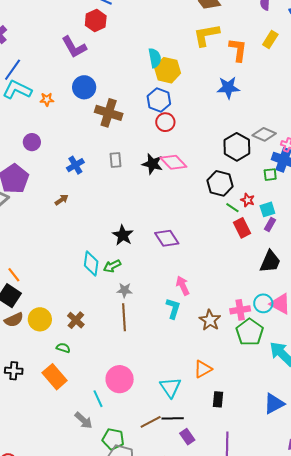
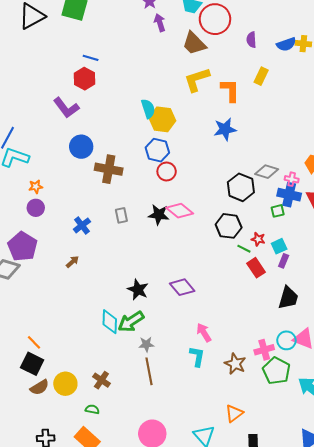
orange star: (47, 99) -> (36, 187), moved
green arrow: (112, 266) -> (131, 322), size x1.5

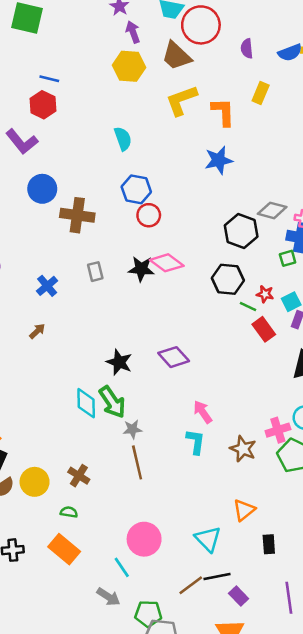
yellow hexagon: (162, 119) -> (129, 66), moved
green arrow: (131, 322) -> (112, 402), turned -88

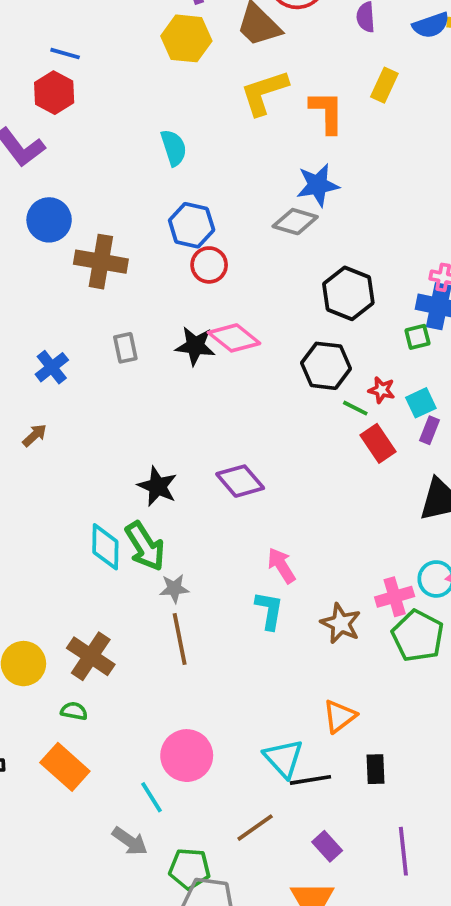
gray diamond: (272, 210) -> (295, 222), moved
brown cross: (79, 476) -> (91, 656), size x1.4
black line: (217, 577) -> (310, 780), moved

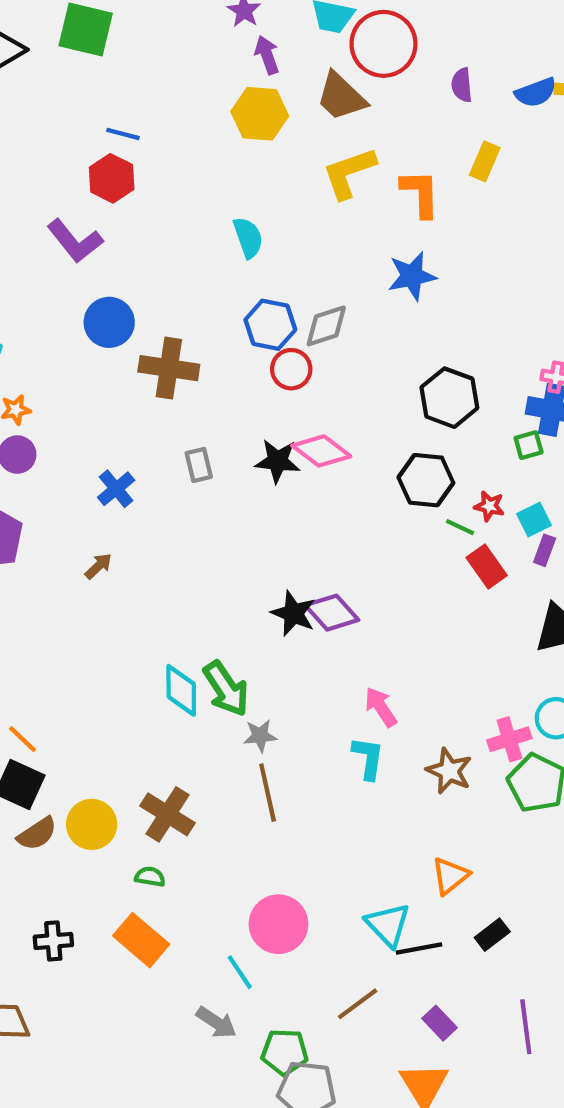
gray diamond: (295, 222) -> (326, 326), moved, turned -33
black star: (157, 486) -> (293, 613), moved
black rectangle: (375, 769) -> (492, 935), turned 56

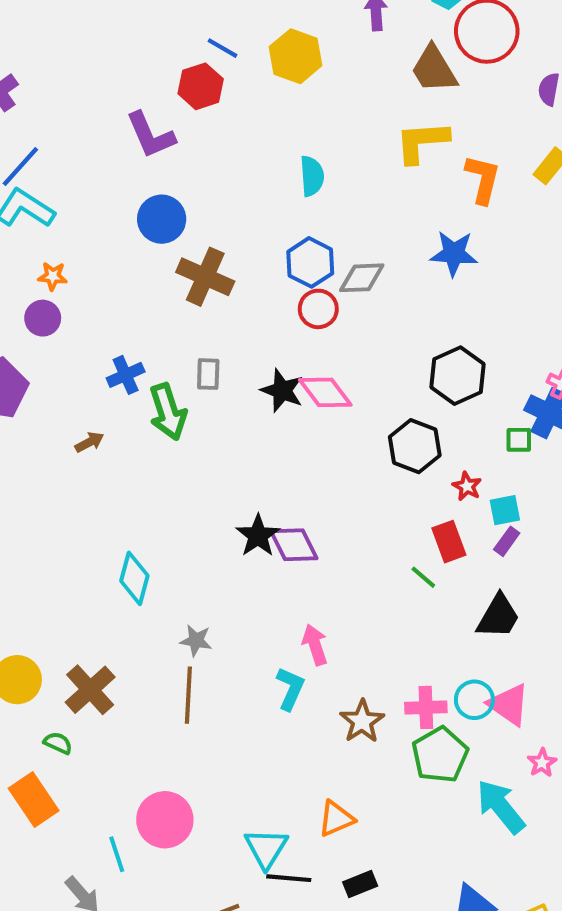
yellow hexagon: (260, 114) -> (296, 56), moved
green line: (460, 527) -> (423, 577), moved
green arrow: (226, 689) -> (168, 412), moved

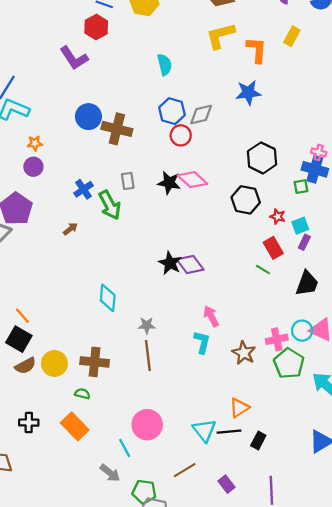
blue circle: (162, 219) -> (88, 117), moved
brown cross: (90, 690) -> (95, 362), turned -32
black line: (289, 878) -> (229, 432), moved
black rectangle: (360, 884) -> (258, 441), turned -30

